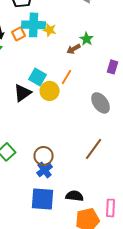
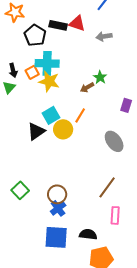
yellow star: (50, 30) -> (49, 81), moved, size x1.5
cyan square: (38, 77) -> (51, 115), turned 30
pink rectangle: (111, 208) -> (115, 215), moved

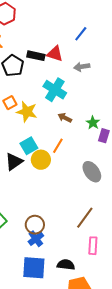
cyan cross: (47, 63) -> (55, 90), moved, turned 30
green star: (100, 77) -> (93, 123), moved
brown arrow: (87, 87) -> (65, 118), turned 56

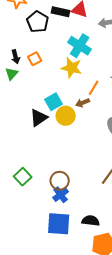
yellow star: (27, 112) -> (72, 68), moved
brown arrow: (65, 118) -> (83, 103), moved, turned -48
orange line: (58, 146) -> (94, 88), moved

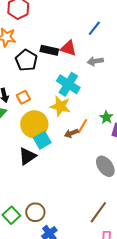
brown arrow: (83, 103) -> (71, 133), moved
yellow circle: (66, 116) -> (34, 124), moved, size x1.4
brown circle: (60, 181) -> (35, 212), moved

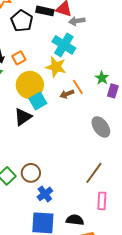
gray arrow: (95, 61) -> (77, 21), moved
orange line: (82, 126) -> (78, 87), turned -63

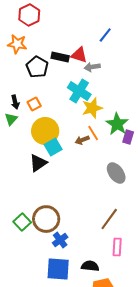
yellow star: (56, 67) -> (92, 108), moved, turned -30
green star: (102, 78) -> (117, 124), size x1.6
brown circle: (31, 173) -> (46, 219), size x1.4

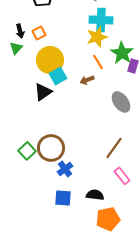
cyan cross: (79, 91) -> (101, 20), moved, turned -30
brown arrow: (82, 140) -> (87, 80), moved
pink rectangle: (117, 247) -> (122, 176), turned -42
blue square: (58, 269) -> (63, 198), size x0.7

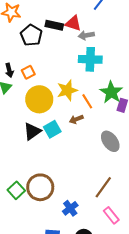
yellow star: (97, 37) -> (67, 90), moved
cyan square: (58, 76) -> (52, 129), moved
blue cross: (65, 169) -> (70, 208), moved

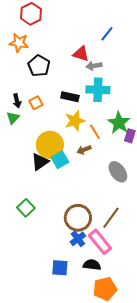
black rectangle: (54, 25) -> (70, 97), moved
yellow circle: (39, 99) -> (50, 145), moved
brown circle: (40, 187) -> (78, 218), moved
green square: (16, 190) -> (26, 208), moved
pink rectangle: (111, 215) -> (100, 242), moved, size x1.4

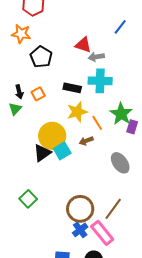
blue line: (107, 34) -> (120, 27), moved

